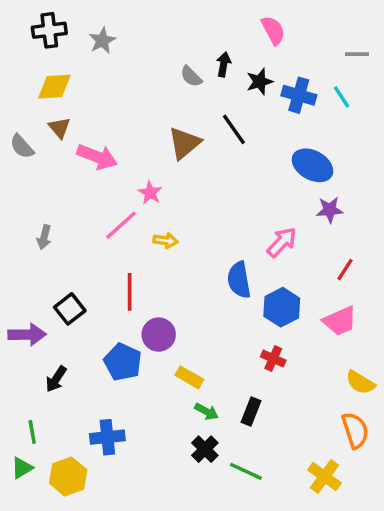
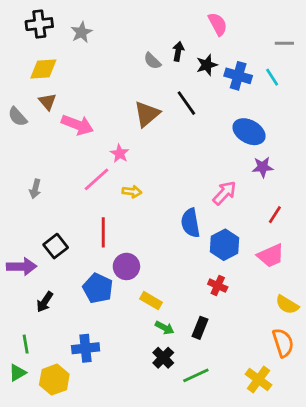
green line: (246, 471) -> (196, 375), turned -50

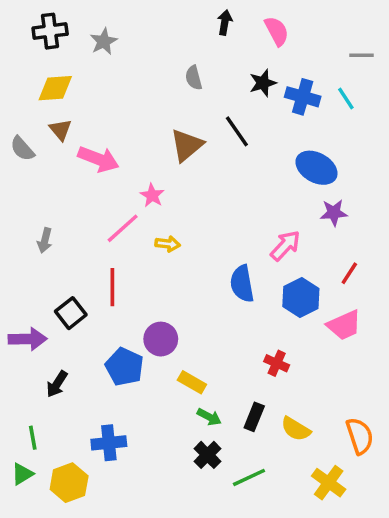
black arrow: (178, 51) -> (225, 22), moved
gray semicircle: (152, 61) -> (194, 78), turned 30
red line: (103, 232) -> (112, 287), moved
blue hexagon: (224, 245) -> (301, 297), moved
yellow semicircle: (287, 305) -> (296, 429), moved

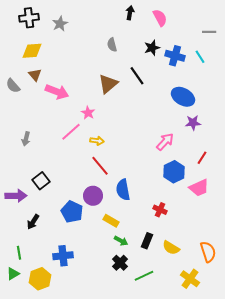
blue semicircle: (242, 284) -> (123, 190), moved
red line: (112, 287) -> (100, 166), moved, turned -40

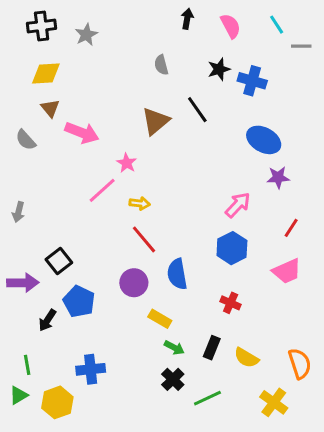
cyan line: (200, 57) -> (277, 25), moved
gray semicircle: (13, 86) -> (26, 140), moved
gray arrow: (26, 139) -> (18, 212), moved
blue hexagon: (174, 172) -> (232, 248), moved
blue pentagon: (72, 212) -> (79, 301), moved

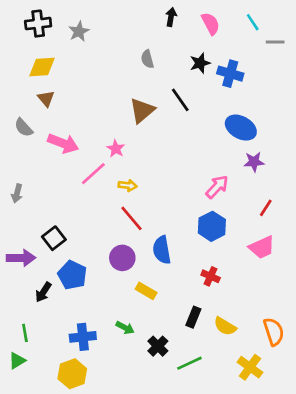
pink arrow: (82, 133) -> (63, 143), moved
green arrow: (174, 348) -> (125, 328), moved
yellow hexagon: (57, 402) -> (72, 374), moved

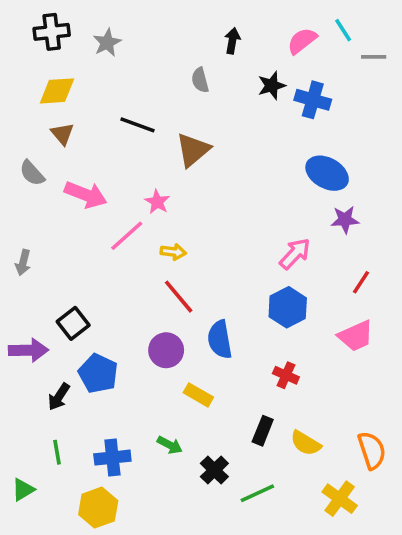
black arrow: (171, 17) -> (232, 41), moved
pink semicircle: (211, 24) -> (302, 41), moved, turned -100
black line: (180, 100) -> (138, 125), moved, turned -35
green line: (25, 333) -> (57, 452), moved

